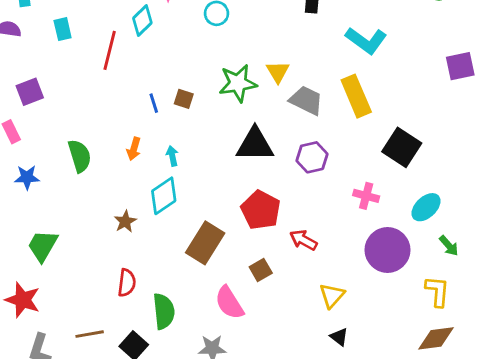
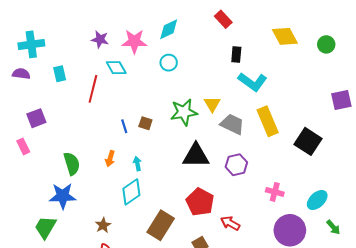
cyan diamond: (142, 21) -> (116, 68), turned -75
cyan L-shape: (366, 40) -> (252, 82), moved
black square: (402, 147) -> (308, 141), moved
blue star: (27, 177) -> (63, 196), moved, size x1.5
brown star: (125, 221) -> (103, 225), moved

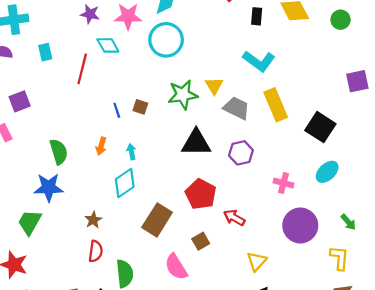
black rectangle: (236, 55) -> (257, 16), moved
cyan circle: (169, 63) -> (166, 40), size x1.8
cyan ellipse: (317, 200) -> (327, 172), moved

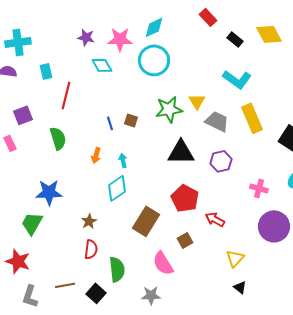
black rectangle: (257, 16) -> (235, 39), turned -56
red line: (82, 69) -> (66, 95), moved
green semicircle: (59, 152) -> (58, 138), moved

